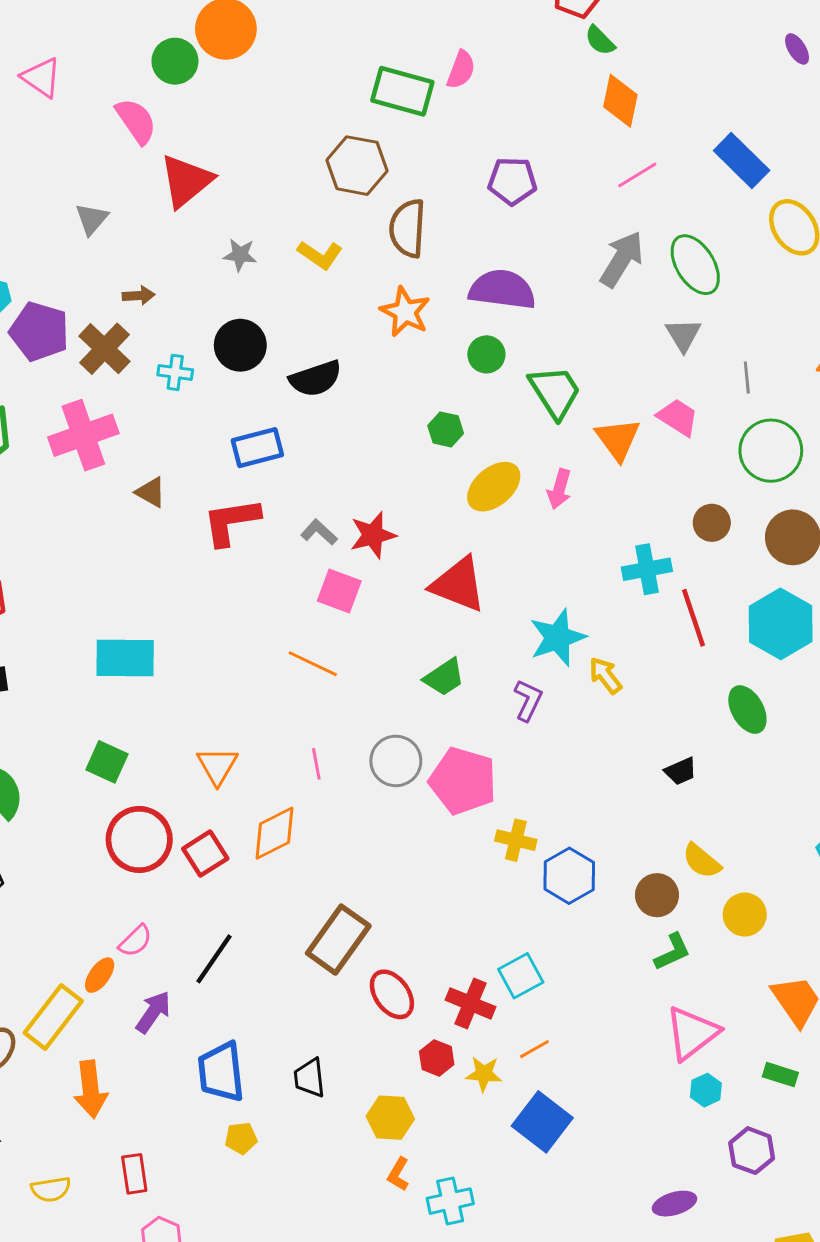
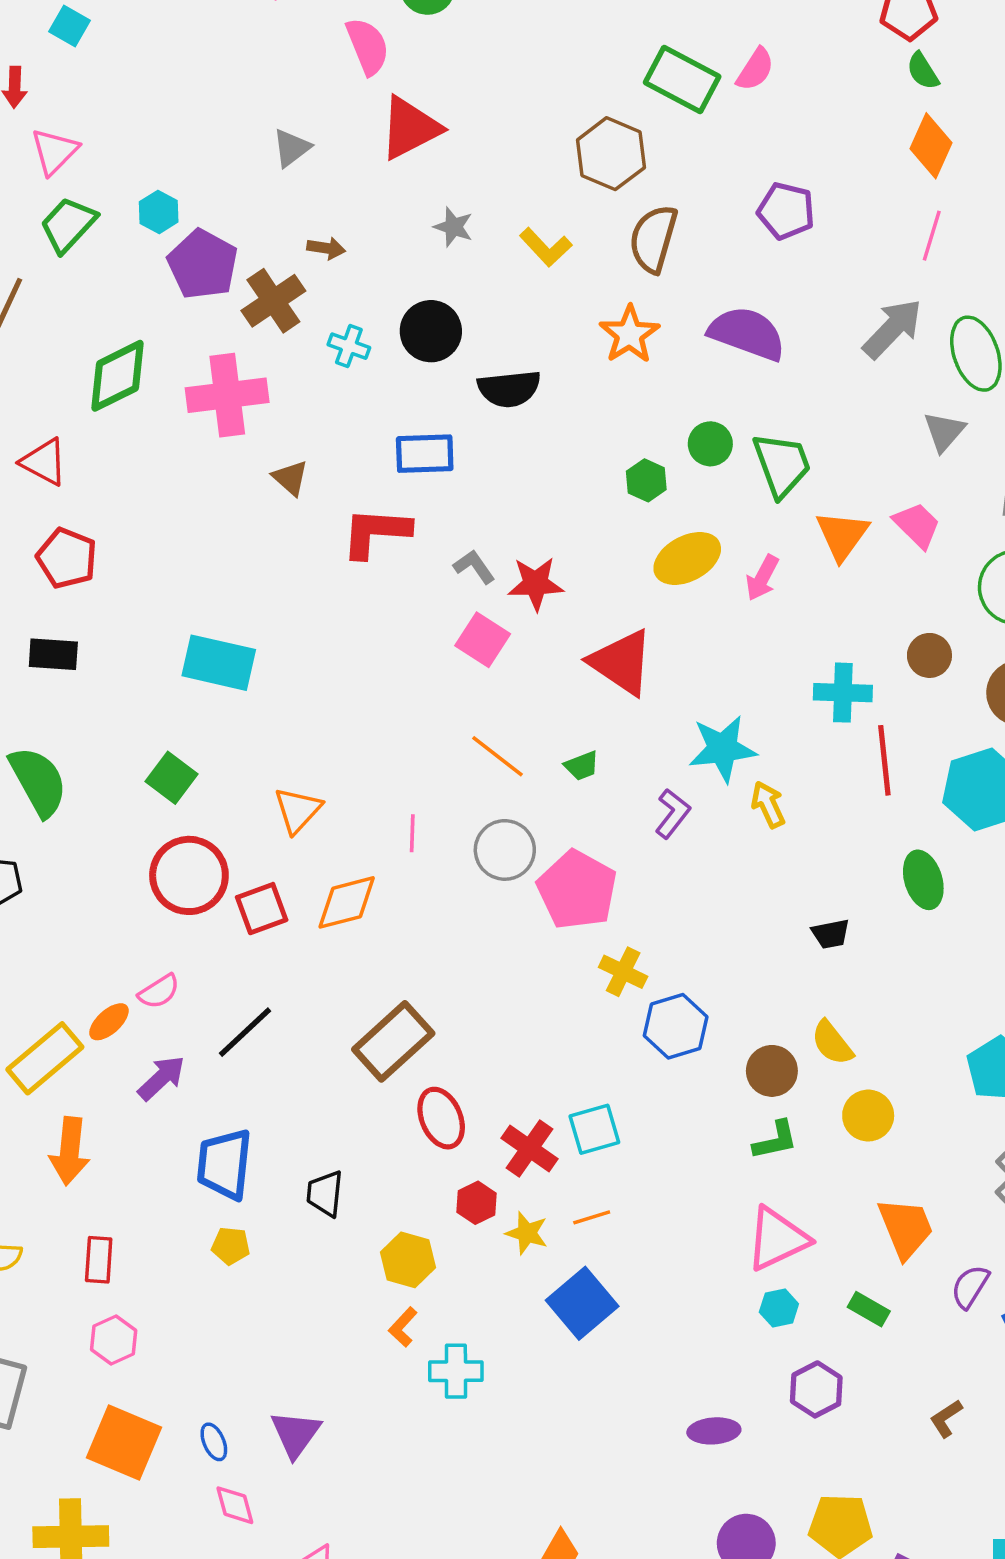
pink line: (637, 175) -> (932, 236), turned -54
green circle: (486, 354) -> (710, 444), moved
orange line: (313, 664) -> (497, 756), moved
green trapezoid: (444, 677) -> (582, 766), size x0.7

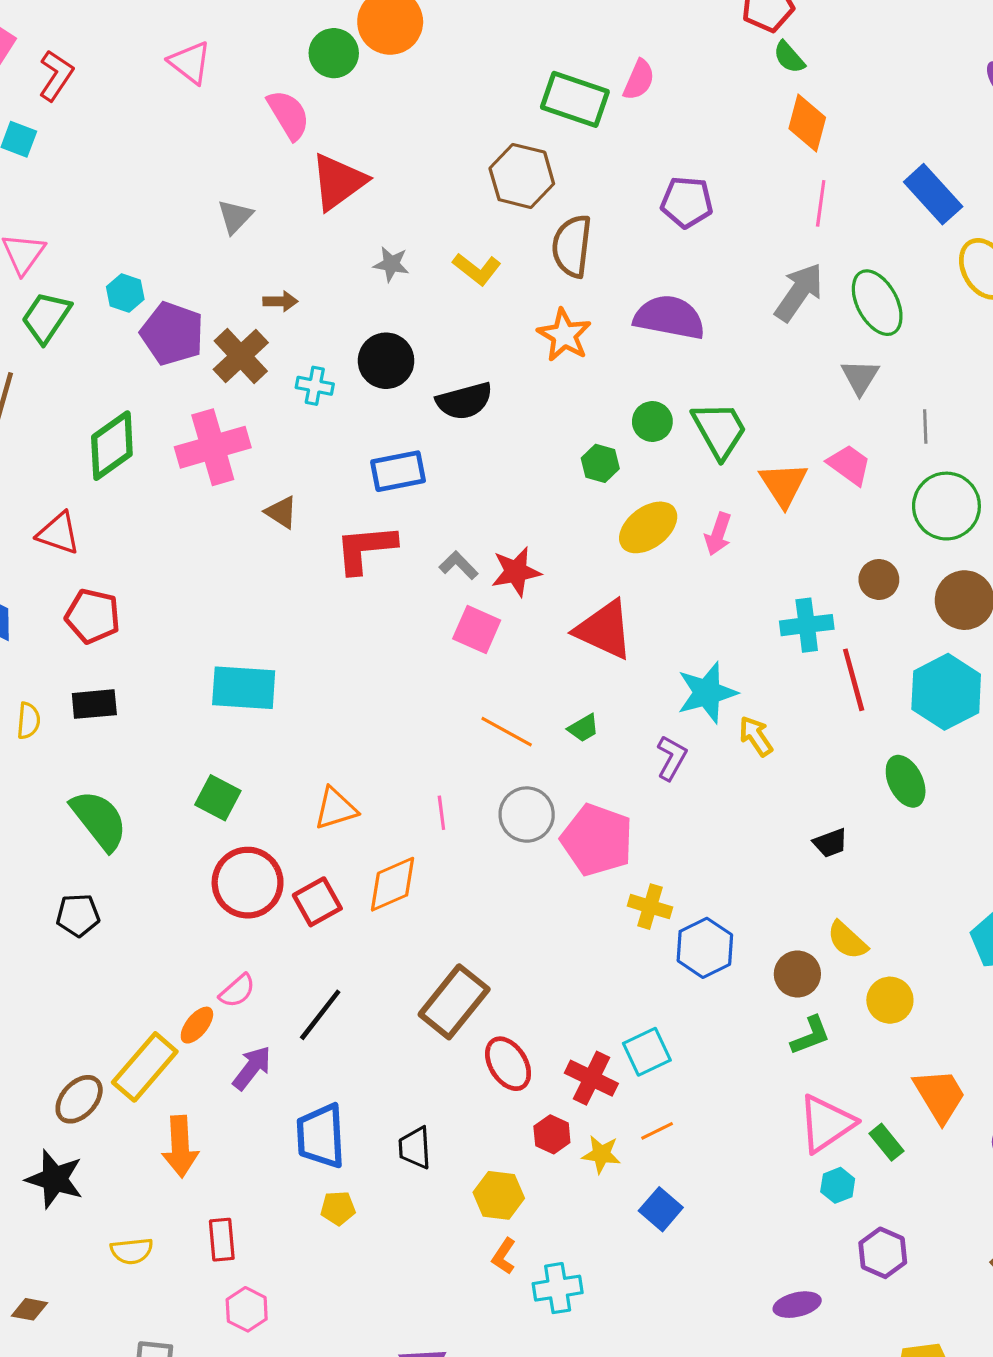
orange triangle: (298, 810) -> (336, 809), turned 39
blue square: (582, 1303) -> (661, 1209), size x0.7
green rectangle: (869, 1309) -> (887, 1142), moved, turned 30

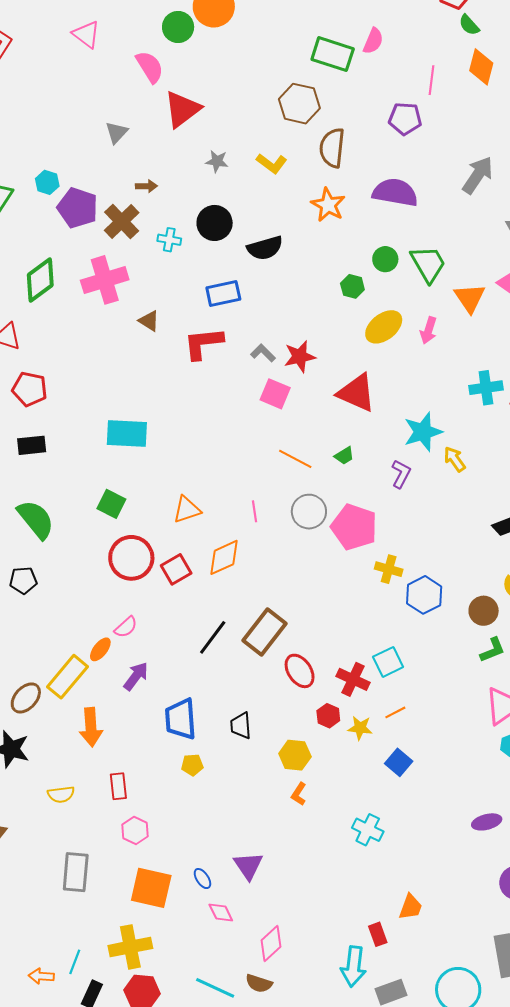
pink line: (821, 203) -> (432, 80), moved
black line: (320, 1015) -> (213, 637), moved
cyan cross: (558, 1288) -> (368, 830), moved, turned 36

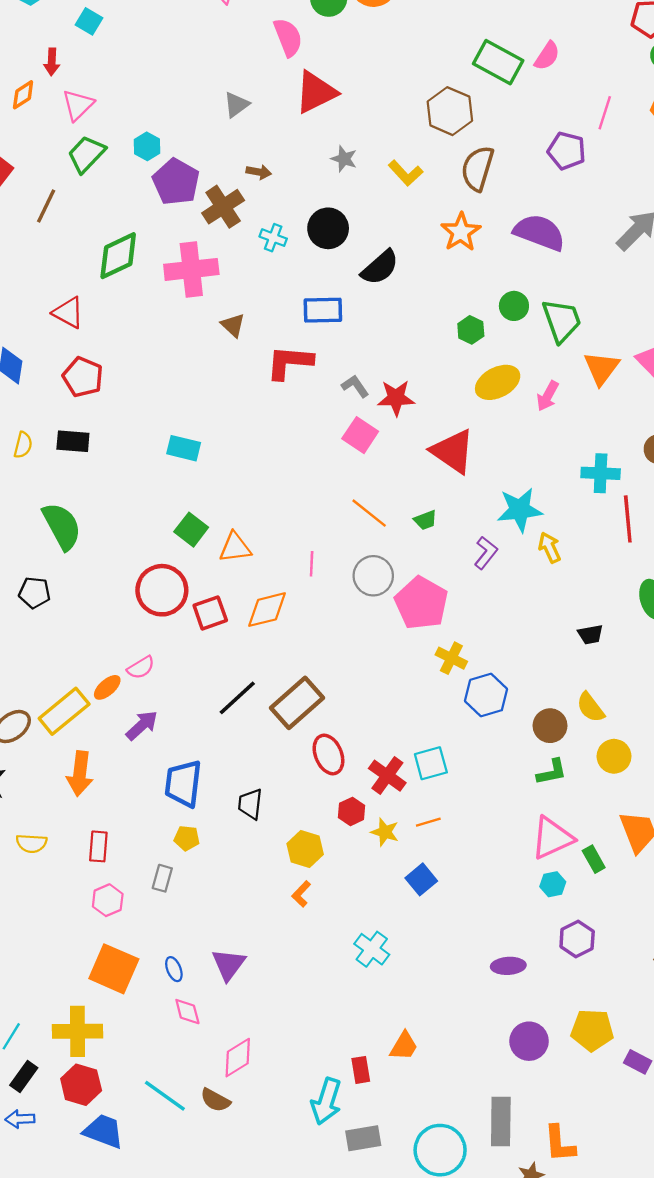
black semicircle: (265, 248) -> (380, 267), turned -36
cyan rectangle: (127, 433) -> (184, 448), size x0.7
green square: (111, 504) -> (191, 530), moved
gray rectangle: (76, 872) -> (162, 878), moved, size x0.6

